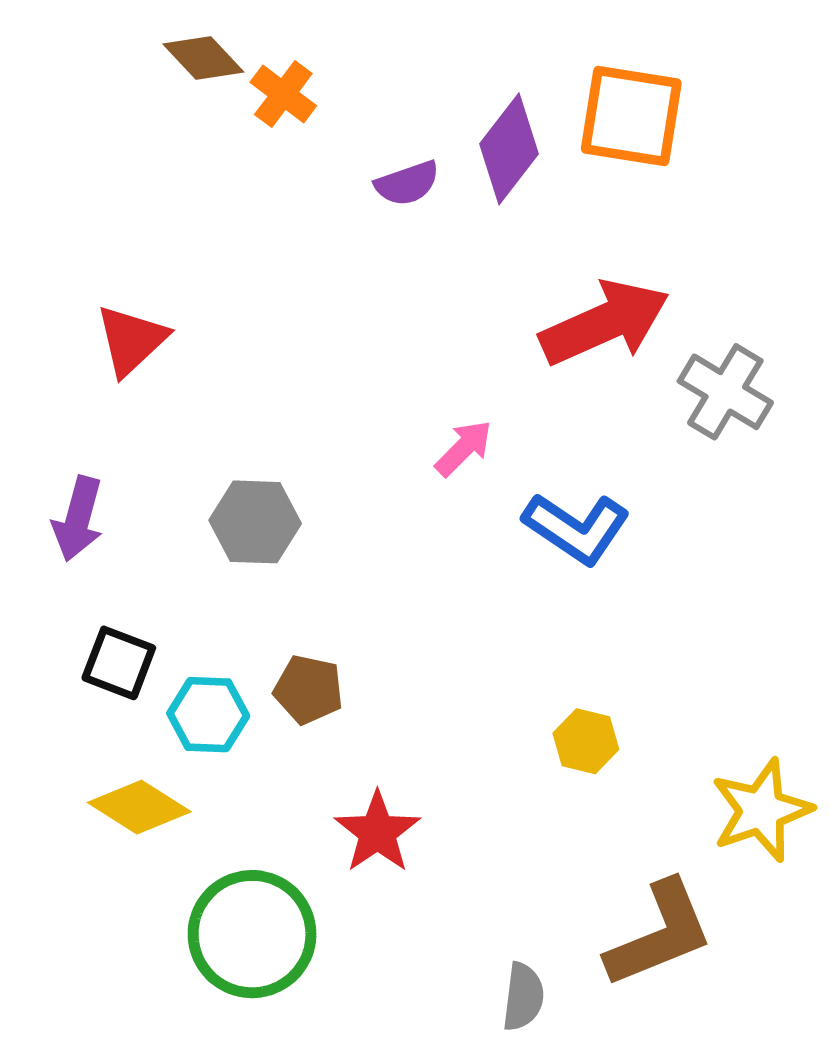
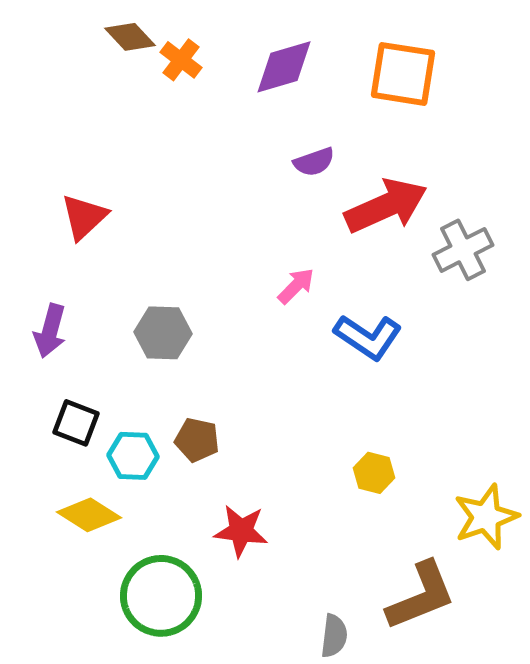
purple diamond: (509, 149) -> (284, 67), moved, turned 36
purple semicircle: (407, 183) -> (314, 162), moved
gray cross: (725, 392) -> (463, 250), turned 32
red star: (377, 832) -> (241, 531), turned -30

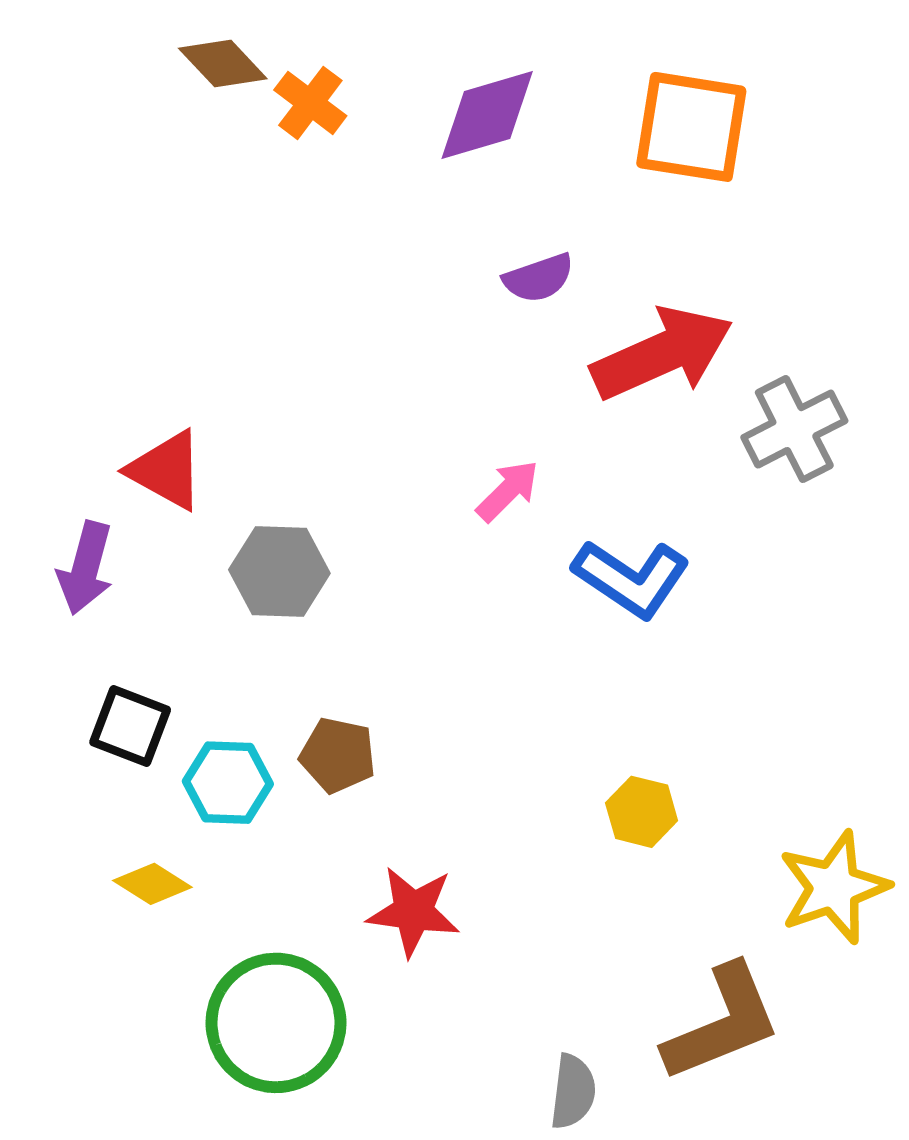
red triangle: (84, 217) -> (166, 470), moved, turned -48
yellow diamond: (89, 515) -> (152, 884), size x0.7

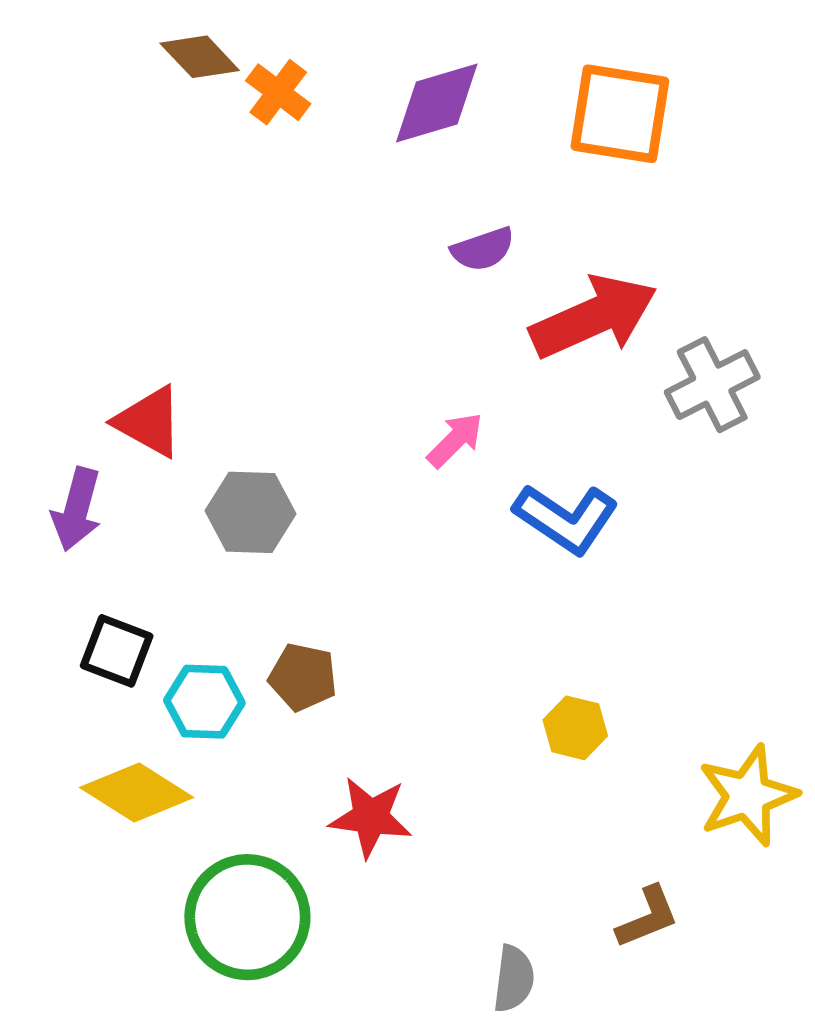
yellow diamond: (152, 884) -> (137, 792), size x1.6
brown L-shape: (722, 1023) -> (648, 917), size x0.6

